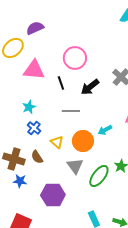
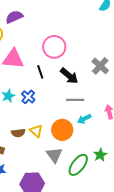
black arrow: (90, 87) -> (69, 76), turned -102
gray line: (71, 111) -> (75, 100), moved
blue cross: (34, 128) -> (28, 97), moved
brown semicircle: (37, 157) -> (18, 133), moved, turned -64

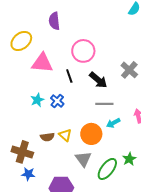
purple semicircle: (14, 17) -> (54, 21), moved, turned -72

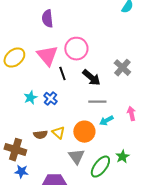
yellow ellipse: (21, 41) -> (14, 58), moved
pink triangle: (42, 63) -> (47, 56), moved, turned 45

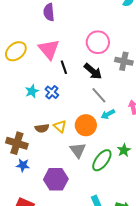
pink circle: (76, 49) -> (98, 42), moved
gray cross: (122, 68) -> (124, 61), turned -30
gray line: (97, 102) -> (99, 95), turned 48

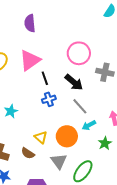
pink triangle: (49, 49) -> (30, 60), turned 35
cyan star: (32, 91) -> (11, 111), moved
blue cross: (52, 92) -> (49, 99), moved, turned 32
brown semicircle: (42, 128) -> (28, 153), moved, turned 40
green star: (124, 150) -> (105, 143), moved

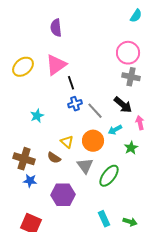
pink circle: (79, 53) -> (128, 53), moved
black arrow: (74, 82) -> (123, 105), moved
gray line: (80, 106) -> (95, 111), moved

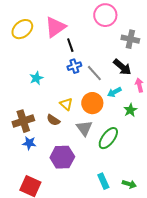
pink circle: (128, 53) -> (105, 15), moved
brown cross: (24, 159) -> (23, 121), turned -35

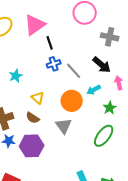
yellow triangle: (66, 104) -> (38, 98), moved
green ellipse: (108, 138) -> (104, 136), moved
purple hexagon: (62, 157) -> (32, 146), moved

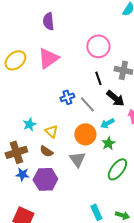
black line: (50, 43) -> (98, 78), moved
cyan star: (16, 76) -> (29, 124), moved
green star: (110, 108) -> (108, 143), moved

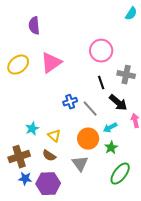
purple semicircle: (48, 21) -> (34, 26), moved

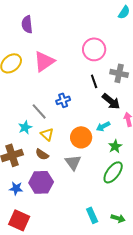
gray line: (90, 109) -> (39, 111), moved
green star: (111, 148) -> (115, 146), moved
blue star: (25, 179) -> (16, 188), moved

